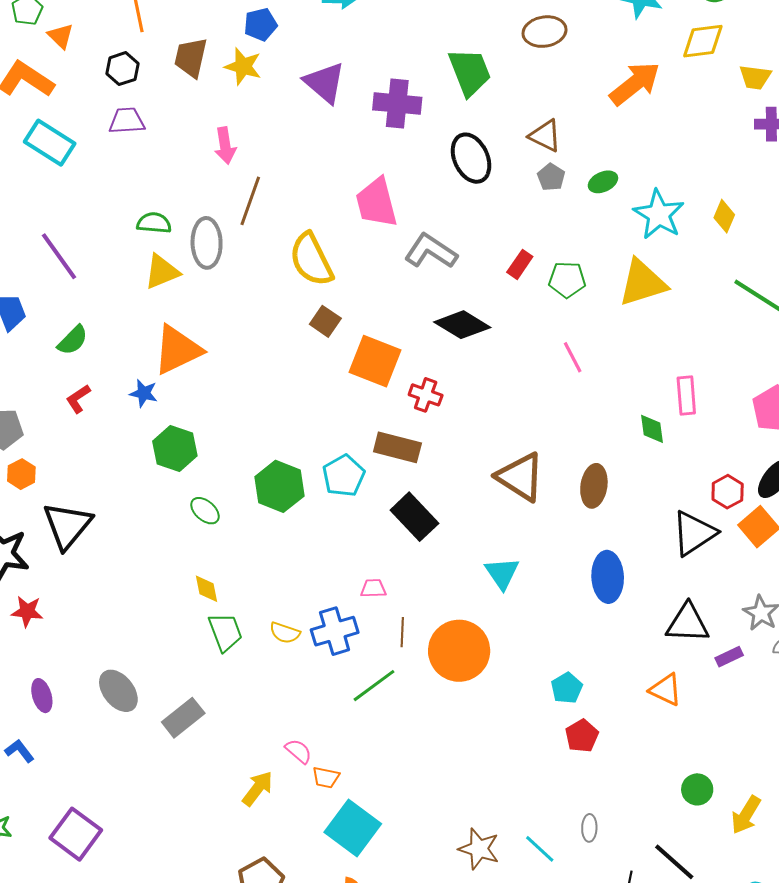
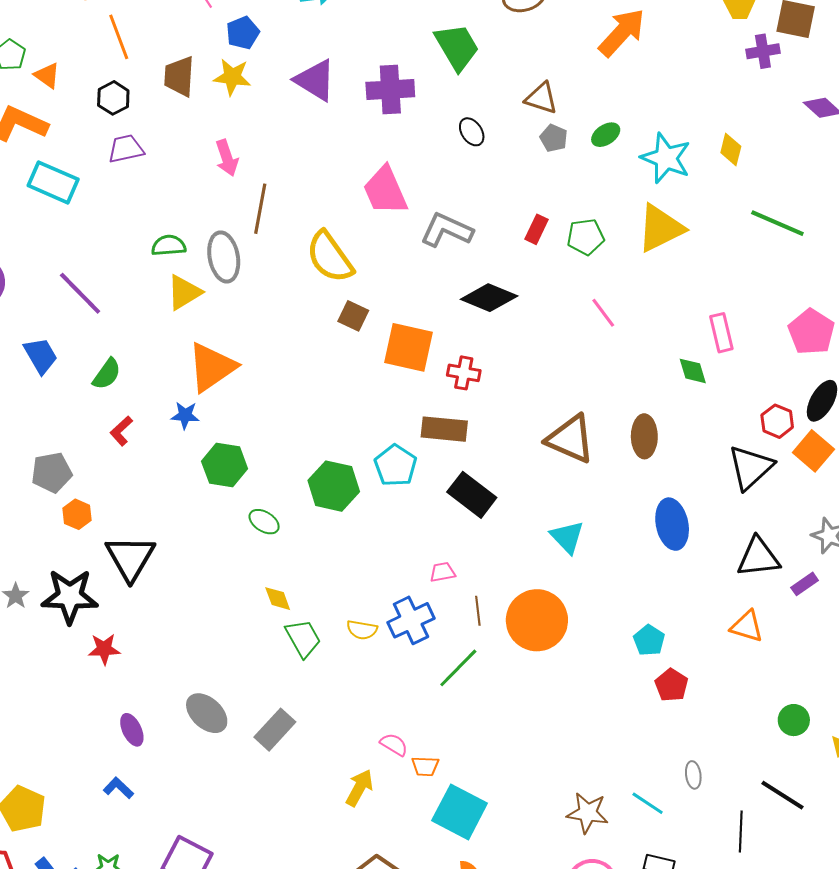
black ellipse: (471, 158) -> (472, 132), size x0.6

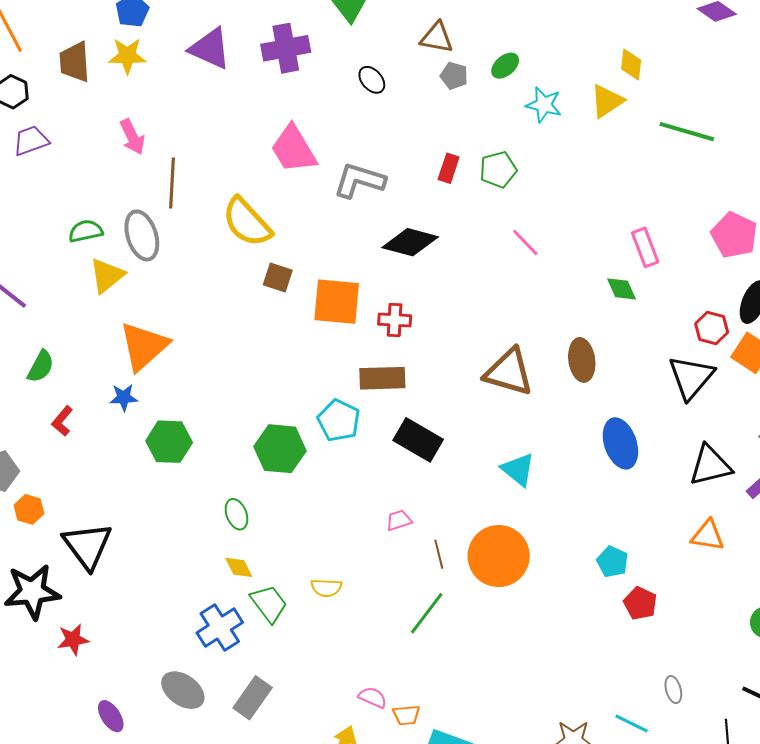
cyan star: (666, 158) -> (544, 105), moved, size x0.7
yellow triangle: (660, 228) -> (607, 101), moved, size x0.7
green ellipse: (264, 522) -> (237, 514), moved, turned 44
blue cross: (411, 620) -> (220, 628), moved

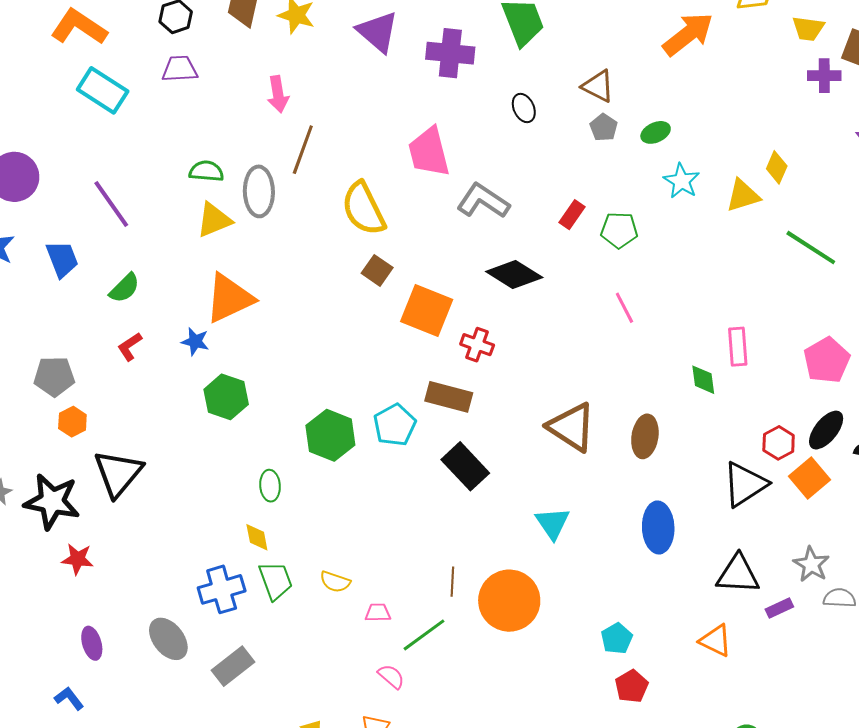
pink trapezoid: (399, 520) -> (378, 613), moved
pink semicircle: (373, 697) -> (391, 676), moved

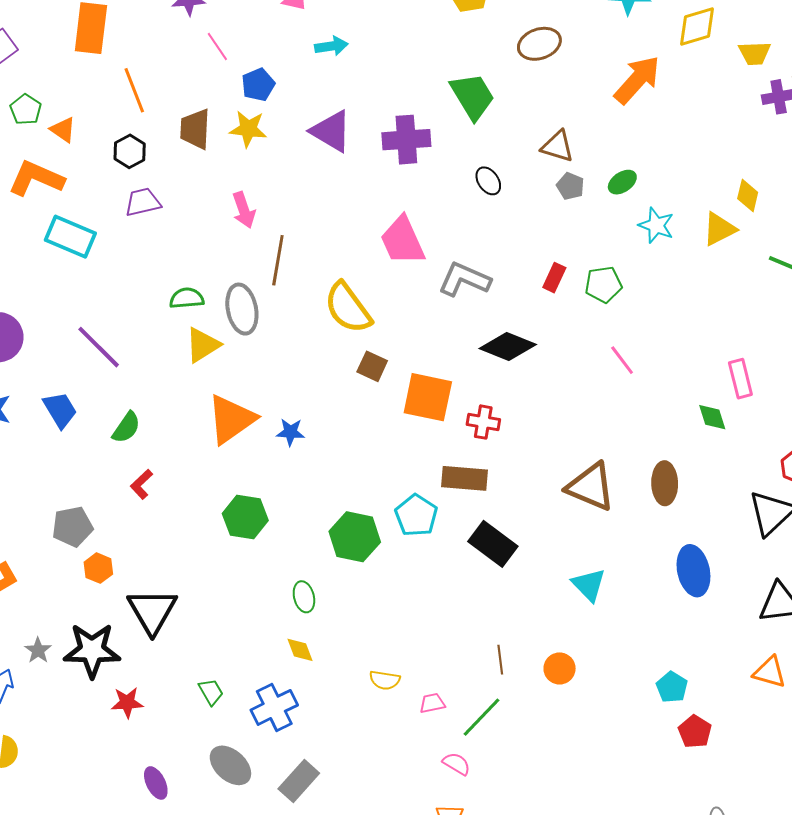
blue star: (195, 341) -> (290, 432), moved
green trapezoid: (276, 581) -> (211, 692), moved, size x0.7
orange circle: (509, 601) -> (560, 668), size x0.5

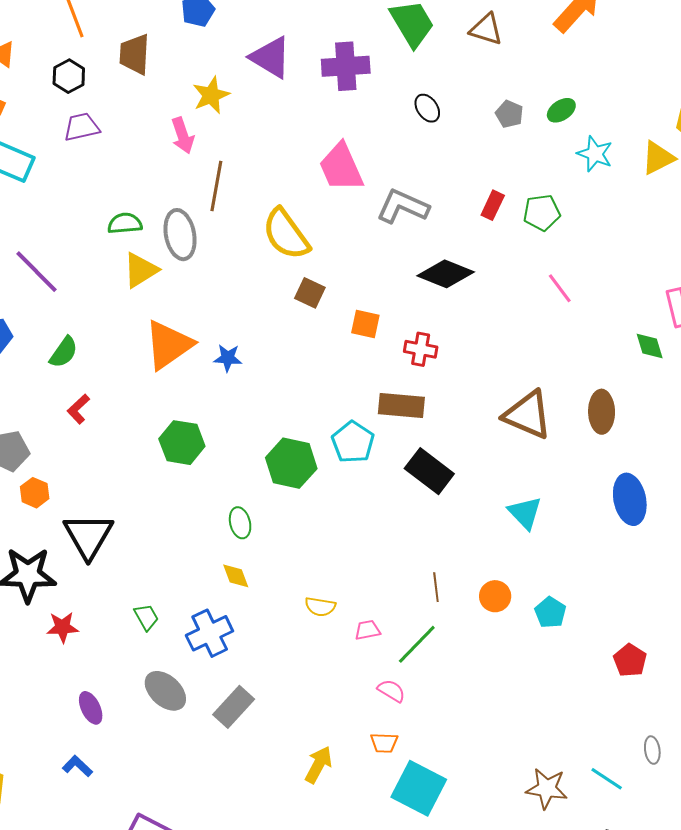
yellow star: (248, 129) -> (211, 95), moved, turned -30
brown triangle: (558, 146) -> (486, 29), moved
orange square: (428, 397) -> (365, 324), size x0.6
cyan pentagon: (672, 687) -> (550, 612), moved

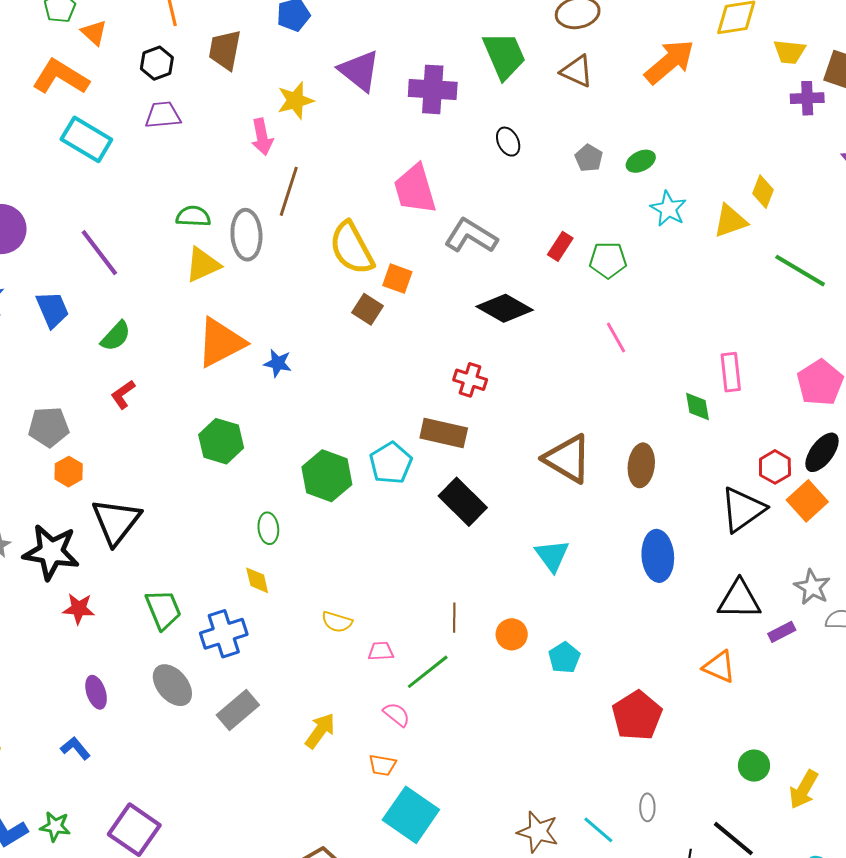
orange square: (365, 324) -> (397, 279), moved
green trapezoid: (146, 617) -> (163, 610), size x1.5
red pentagon: (630, 660) -> (637, 716), size x1.5
yellow arrow: (318, 765) -> (320, 731), moved

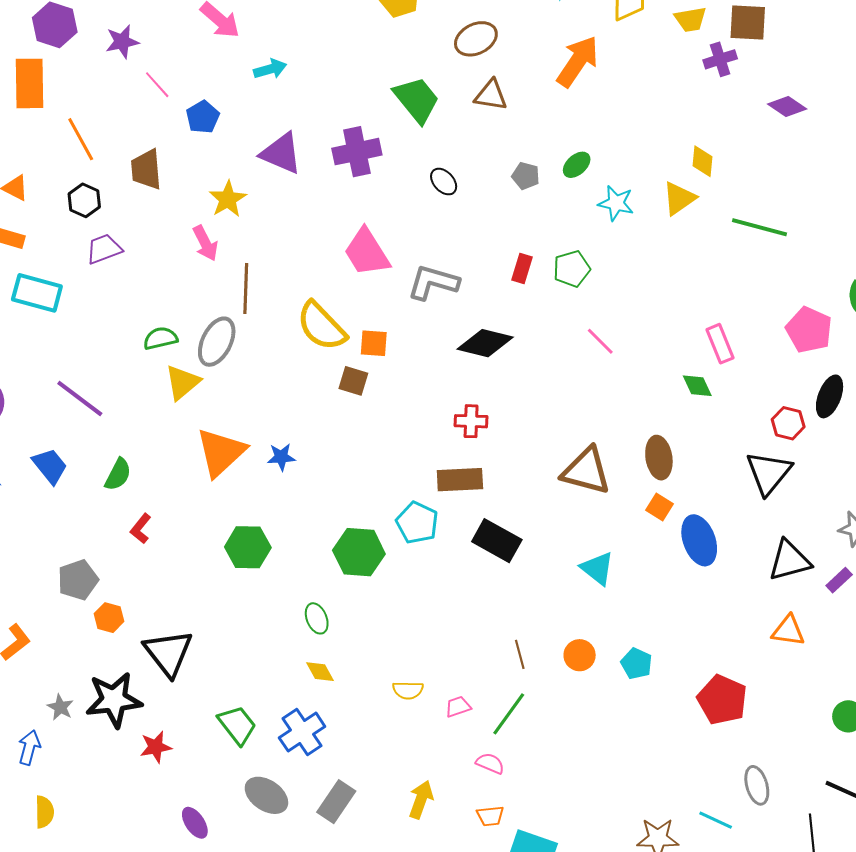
gray ellipse: (246, 235) -> (217, 342), turned 45
orange square: (807, 501) -> (660, 507), moved, size x0.7
gray ellipse: (647, 807) -> (757, 785), size x1.4

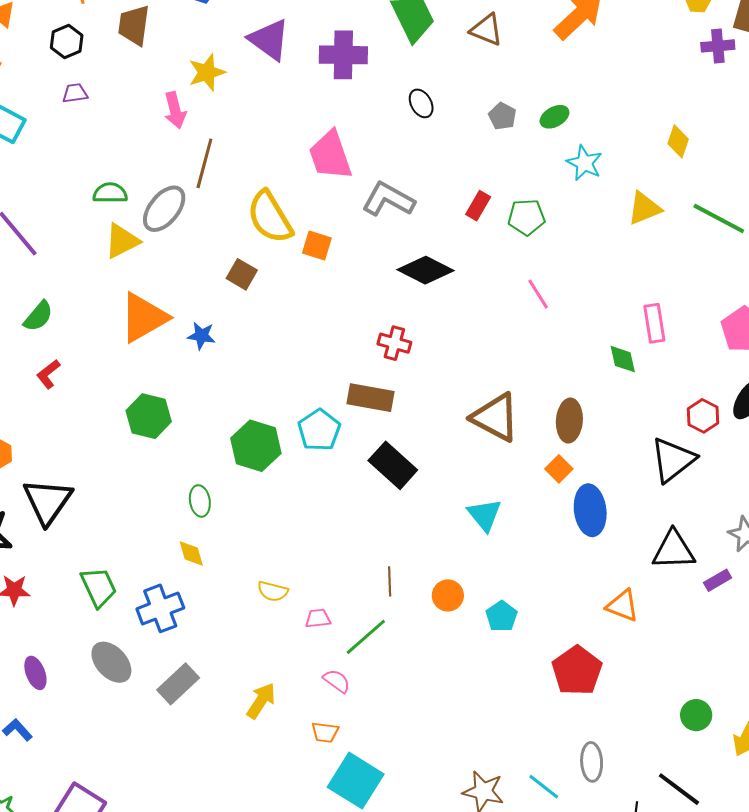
yellow triangle: (679, 198) -> (644, 208), moved
purple trapezoid: (104, 249) -> (75, 93), size x0.7
brown square: (353, 381) -> (242, 274), moved
orange triangle: (788, 631) -> (623, 606), moved

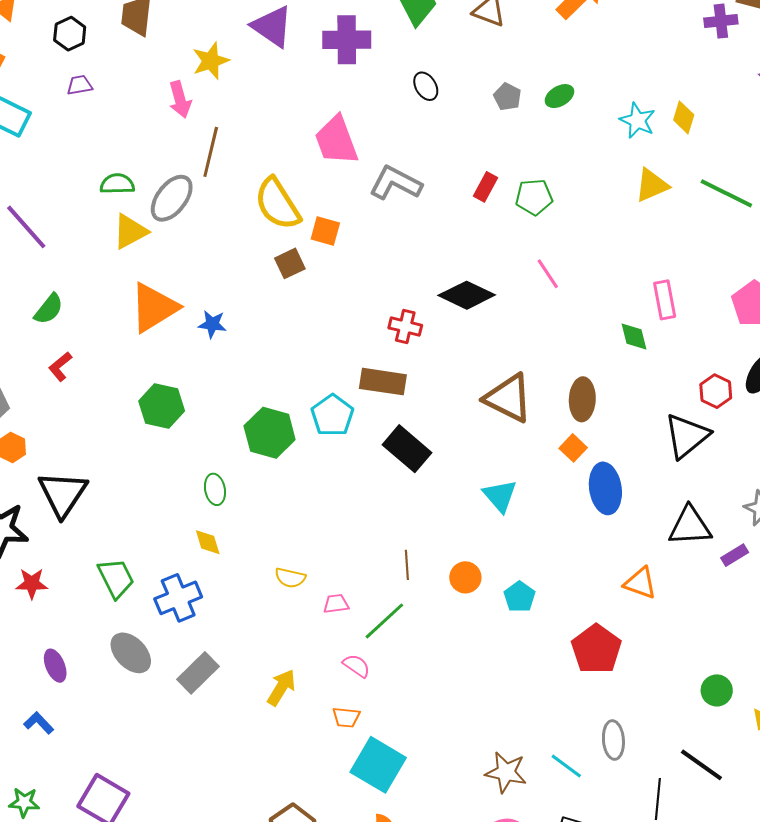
cyan star: (584, 163) -> (637, 120), moved
black diamond: (426, 270) -> (467, 295), moved
brown square: (242, 274) -> (290, 263), moved, turned 36

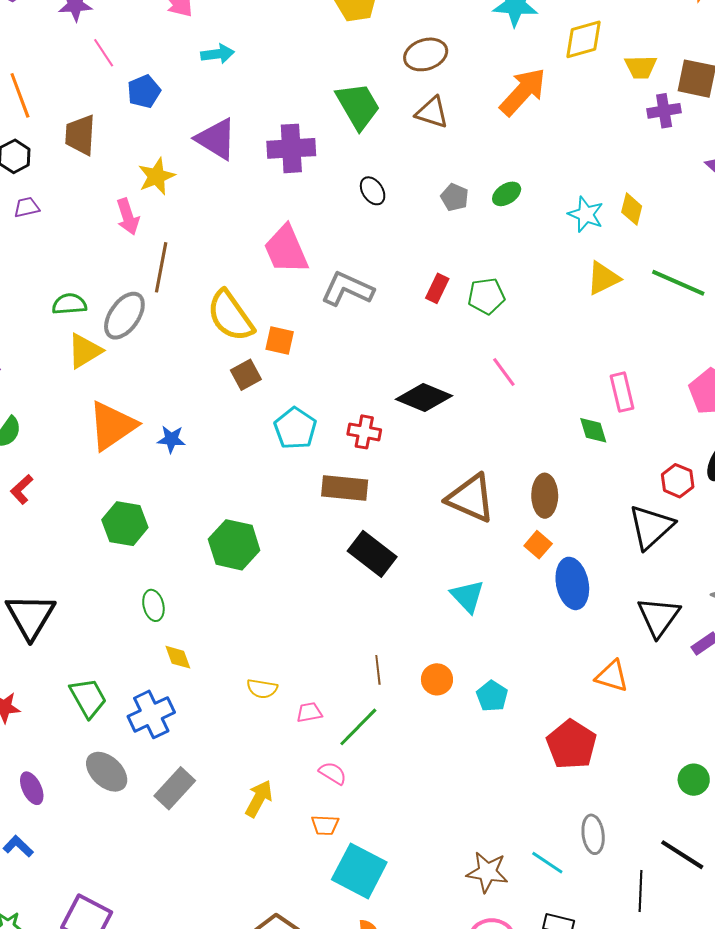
cyan pentagon: (332, 415) -> (295, 428), moved
green ellipse: (215, 489) -> (153, 605), moved
black triangle: (690, 526) -> (659, 617), turned -48

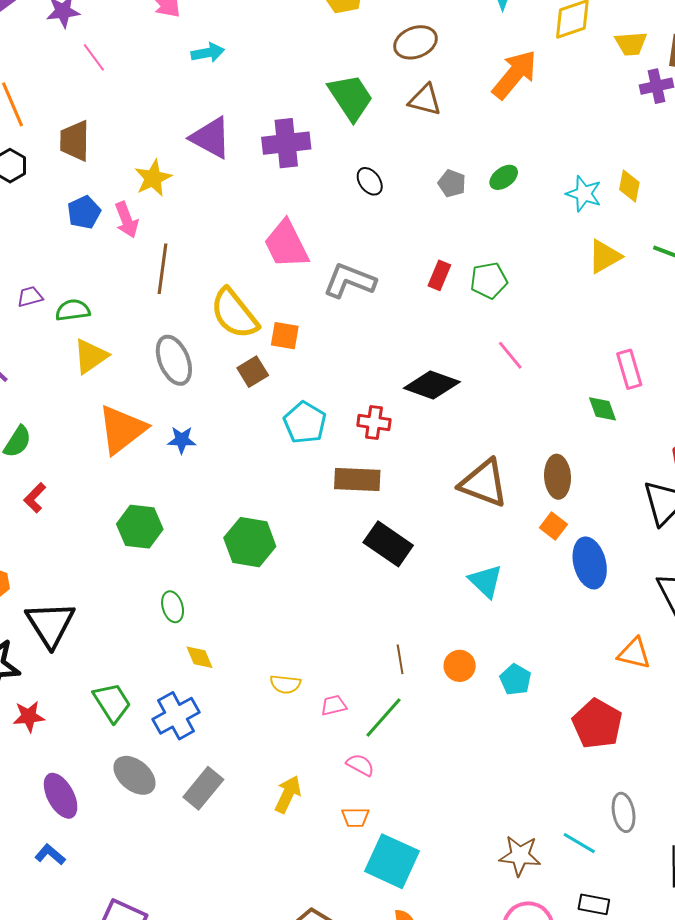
blue pentagon: (144, 91) -> (84, 212), moved
purple trapezoid: (27, 207) -> (30, 297), moved
gray ellipse: (124, 316) -> (174, 360), moved, turned -54
purple ellipse: (32, 788) -> (61, 796), size x1.4

